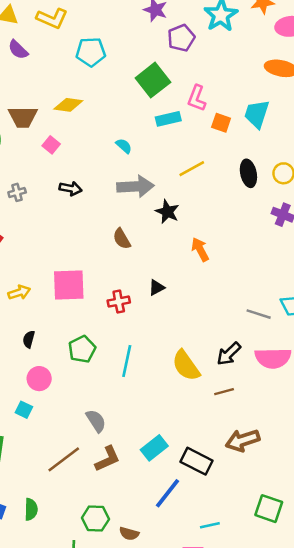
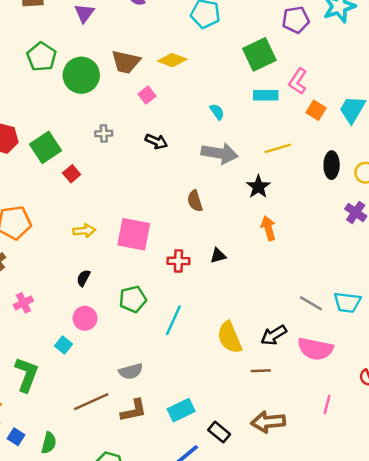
black star: (167, 212) -> (258, 187), moved
gray semicircle: (96, 421) -> (131, 371), turned 95
black rectangle: (197, 461) -> (219, 432), size x0.7

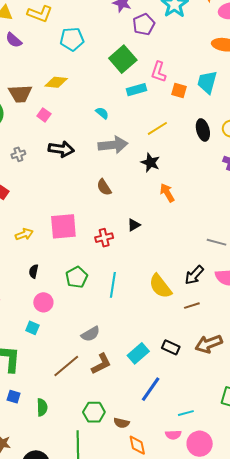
black arrow: (156, 141) -> (61, 149), size x1.4
black rectangle: (219, 432) -> (171, 347), moved
blue square: (16, 437) -> (14, 397), moved

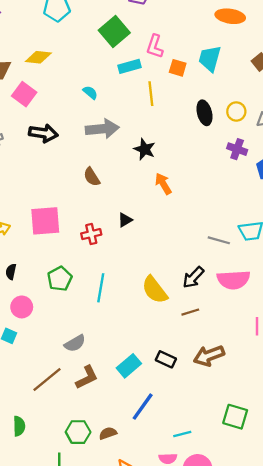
pink square: (44, 115) -> (24, 94), size x1.5
yellow line: (157, 128) -> (151, 94), moved, turned -65
brown semicircle: (121, 423) -> (108, 433), moved, turned 147

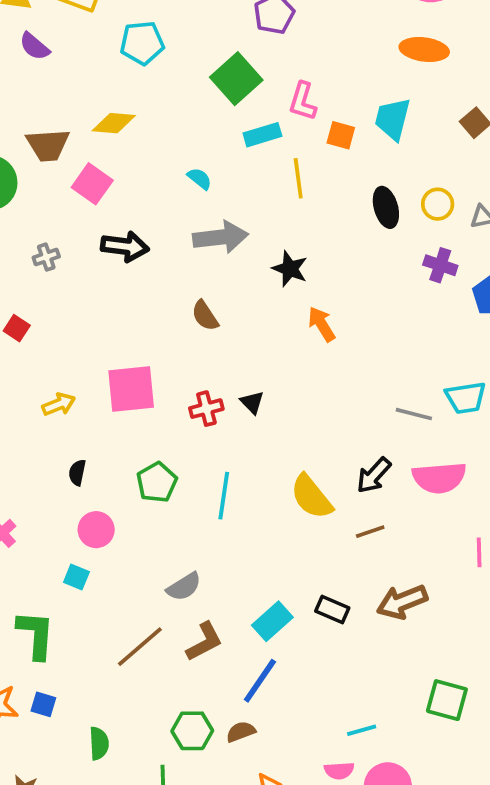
black triangle: (125, 220) -> (252, 402), moved, turned -42
blue line: (143, 407) -> (260, 681), moved
green semicircle: (19, 426) -> (99, 743), moved

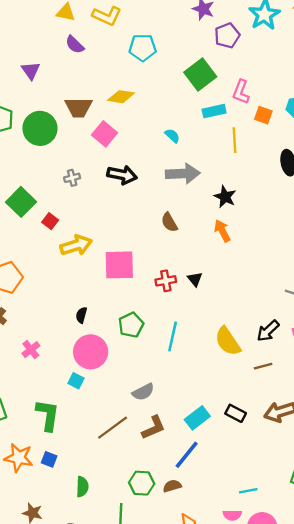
orange arrow: (322, 324) -> (222, 231), moved
yellow arrow: (59, 404) -> (76, 245), moved, size x1.5
pink circle: (96, 530) -> (91, 352), size x1.5

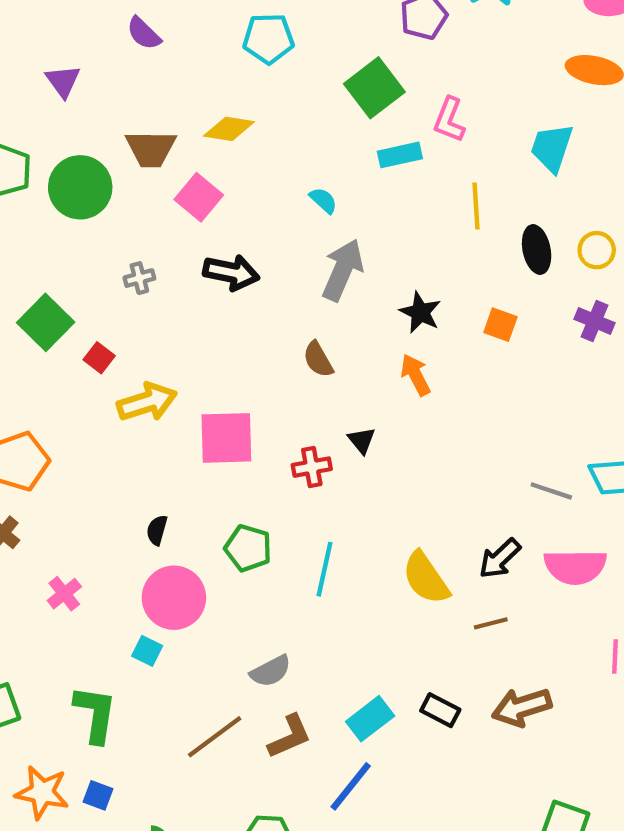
orange square: (263, 115) -> (500, 325), moved
yellow line: (234, 140) -> (476, 206), moved
gray arrow: (183, 174) -> (343, 270), turned -64
black triangle: (195, 279) -> (362, 440), moved
green pentagon: (131, 325) -> (248, 548), turned -30

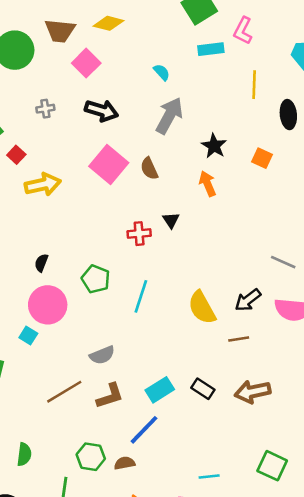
pink square: (226, 438) -> (109, 165), moved, turned 36

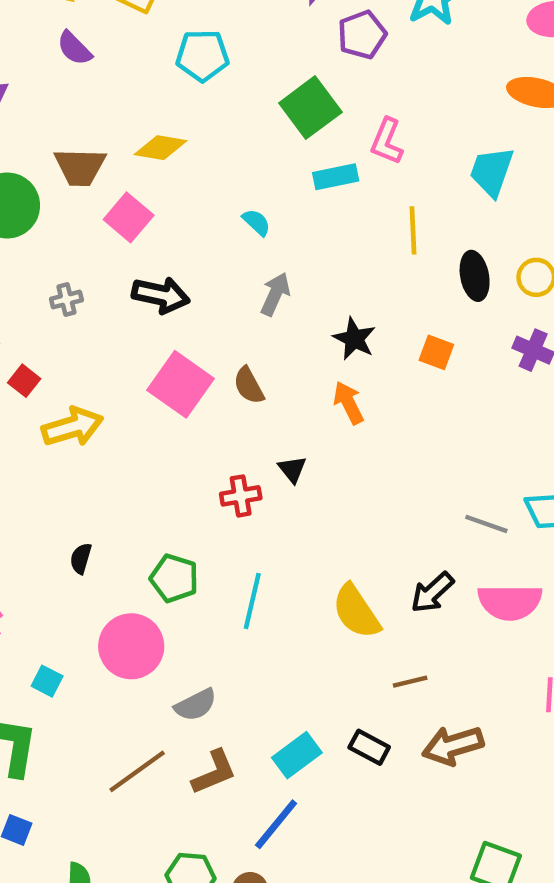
gray arrow: (169, 116) -> (275, 294), size x0.7
pink circle: (48, 305) -> (131, 646), moved
cyan square: (28, 336) -> (47, 681), moved
brown line: (239, 339) -> (410, 682), moved

